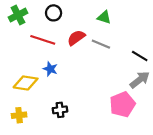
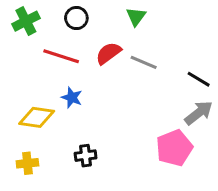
green triangle: (104, 17) -> (136, 16), moved, turned 48

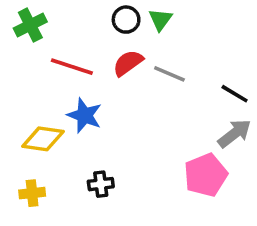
black circle: (76, 18) -> (126, 20), moved
blue star: (72, 98) -> (85, 115), size x1.4

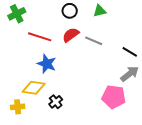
green triangle: (160, 20) -> (100, 11), moved, turned 40
yellow diamond: (43, 139) -> (34, 88), moved
pink pentagon: (206, 175) -> (114, 97), turned 30
black cross: (101, 184) -> (56, 102), turned -32

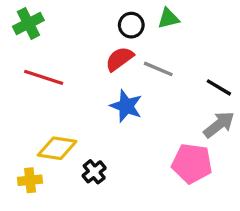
black circle: (70, 11) -> (131, 25), moved
red line: (40, 37) -> (44, 77), moved
blue star: (47, 64) -> (126, 106), moved

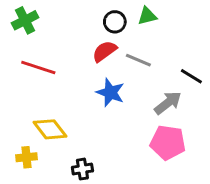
gray arrow: (219, 125) -> (168, 103), moved
yellow diamond: (57, 148) -> (50, 129), turned 44
black cross: (94, 172) -> (82, 169), moved, turned 30

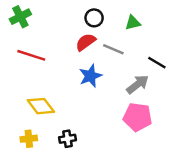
green triangle: (147, 16) -> (133, 23), moved
blue star: (110, 92) -> (90, 76), turned 30
yellow cross: (26, 157) -> (29, 139), moved

